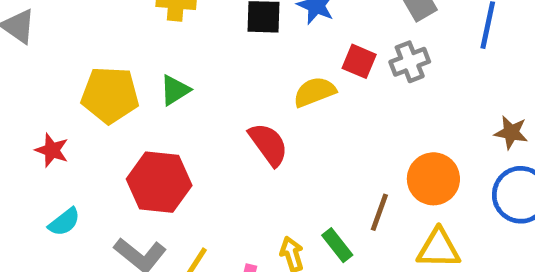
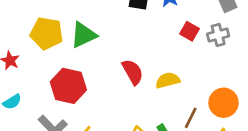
green triangle: (175, 90) -> (84, 35), size x1.5
yellow semicircle: (315, 92) -> (168, 80), moved

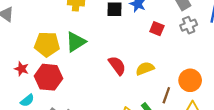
gray cross: (218, 35) -> (189, 25), moved
red hexagon: (68, 86) -> (49, 77), moved

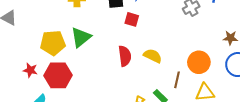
red square: (157, 29) -> (132, 19), moved
red semicircle: (117, 66) -> (125, 56), turned 36
yellow semicircle: (145, 69) -> (153, 56), turned 54

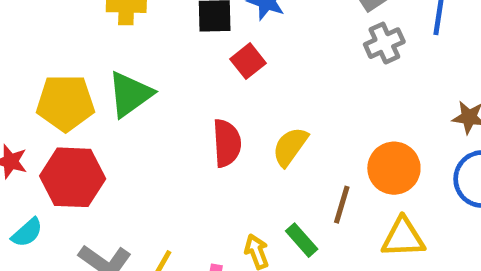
red square: (132, 19) -> (248, 61), turned 32
yellow semicircle: (153, 56) -> (290, 147), turned -84

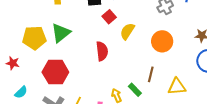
yellow semicircle: (290, 147) -> (127, 31), moved
orange circle: (394, 168) -> (162, 41), moved
red hexagon: (73, 177) -> (55, 72), moved

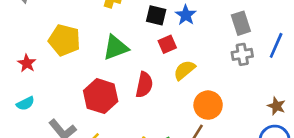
green triangle: (61, 33) -> (116, 48), moved
orange circle: (162, 41) -> (208, 105), moved
red hexagon: (55, 72) -> (101, 96), moved

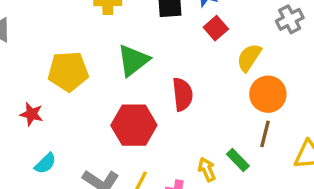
red square: (167, 44) -> (216, 28), moved
yellow semicircle: (184, 70) -> (249, 58), moved

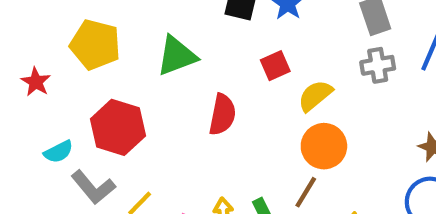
red square: (216, 28) -> (275, 66), moved
red hexagon: (134, 125) -> (118, 127), moved
cyan semicircle: (45, 163) -> (58, 152), moved

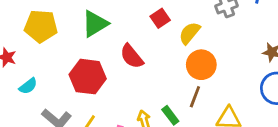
red semicircle: (222, 115) -> (132, 56), turned 140
red hexagon: (118, 127) -> (88, 77), moved
cyan semicircle: (58, 152) -> (28, 86), moved

